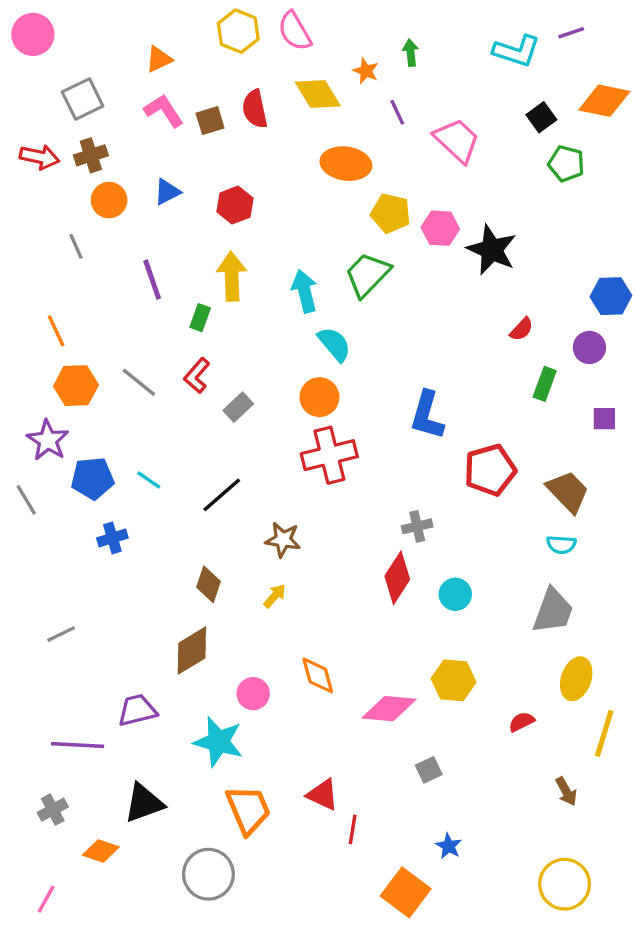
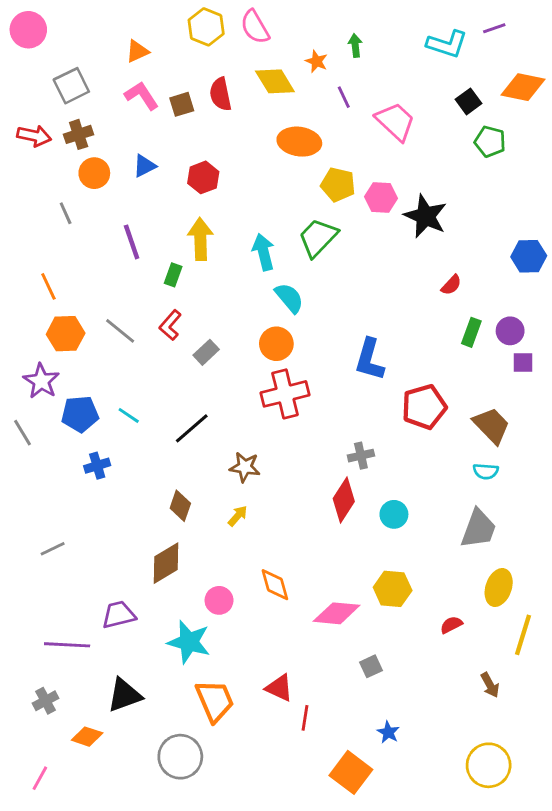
purple circle: (589, 347) -> (510, 331), moved

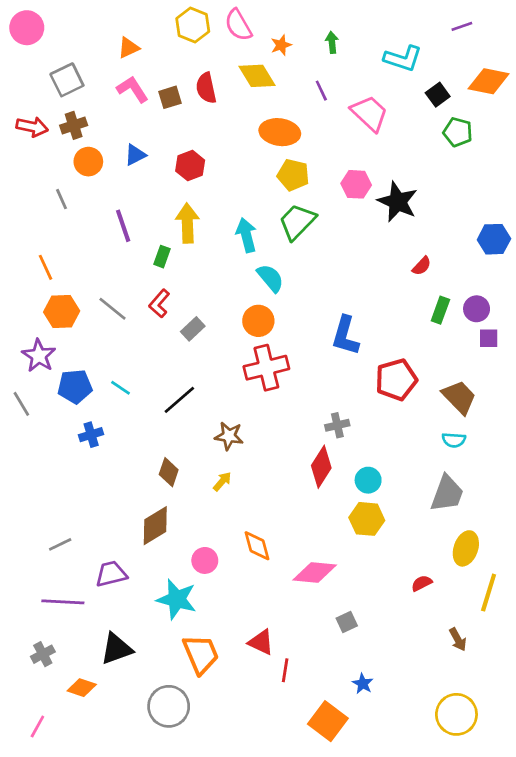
cyan L-shape: (447, 44) -> (403, 58), moved
orange star: (317, 61) -> (281, 45), moved, turned 30
yellow pentagon: (338, 185) -> (293, 175), moved
gray line: (53, 549) -> (60, 544), moved
yellow hexagon: (393, 589) -> (367, 519), moved

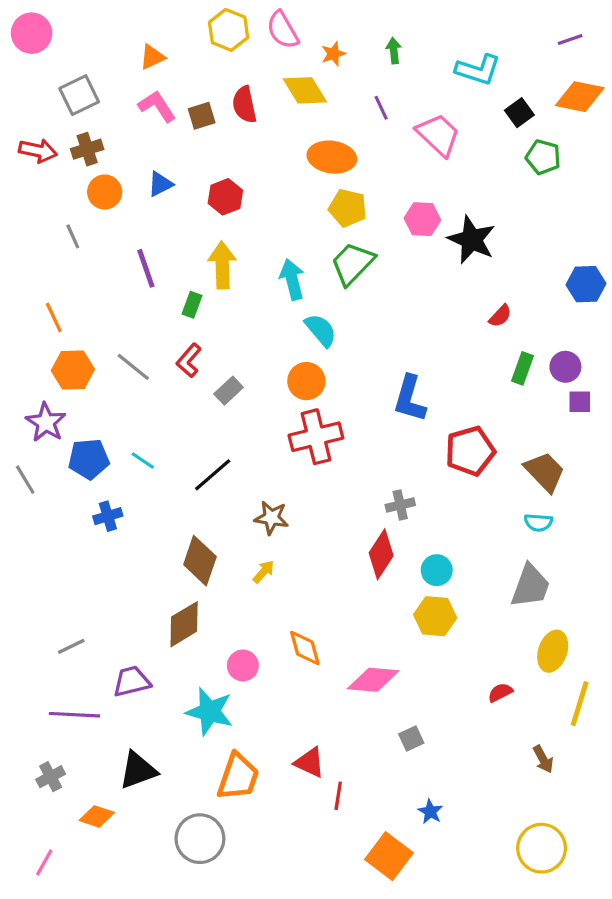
purple line: (462, 26) -> (570, 39), moved
brown diamond: (169, 472) -> (200, 561), size x1.4
orange trapezoid: (201, 654) -> (238, 777), turned 42

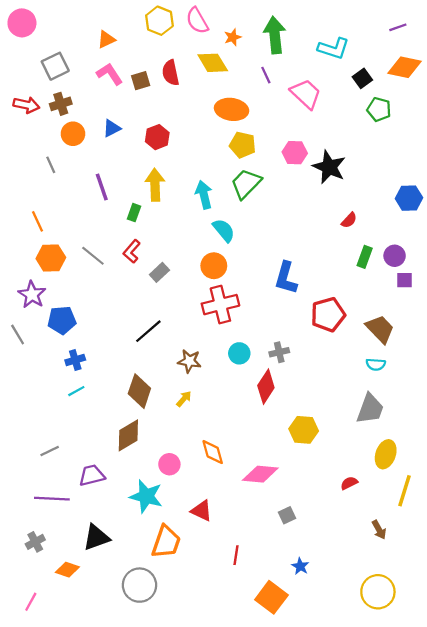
green arrow: (394, 51) -> (275, 35), size x2.0
cyan line: (143, 461) -> (76, 391), moved, turned -63
cyan circle: (437, 570) -> (239, 353), moved
red triangle: (310, 762) -> (202, 511), moved

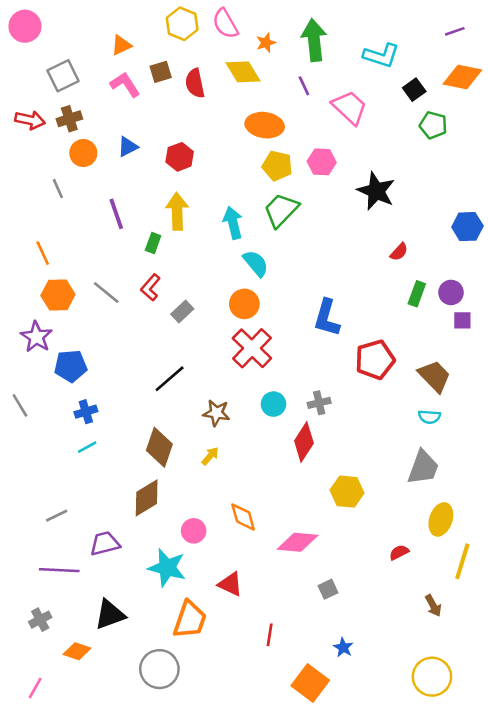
brown square: (141, 81) -> (161, 72), moved
pink hexagon: (295, 153) -> (322, 162), moved
red cross: (220, 305) -> (252, 348), turned -32
gray line: (18, 334) -> (20, 405), moved

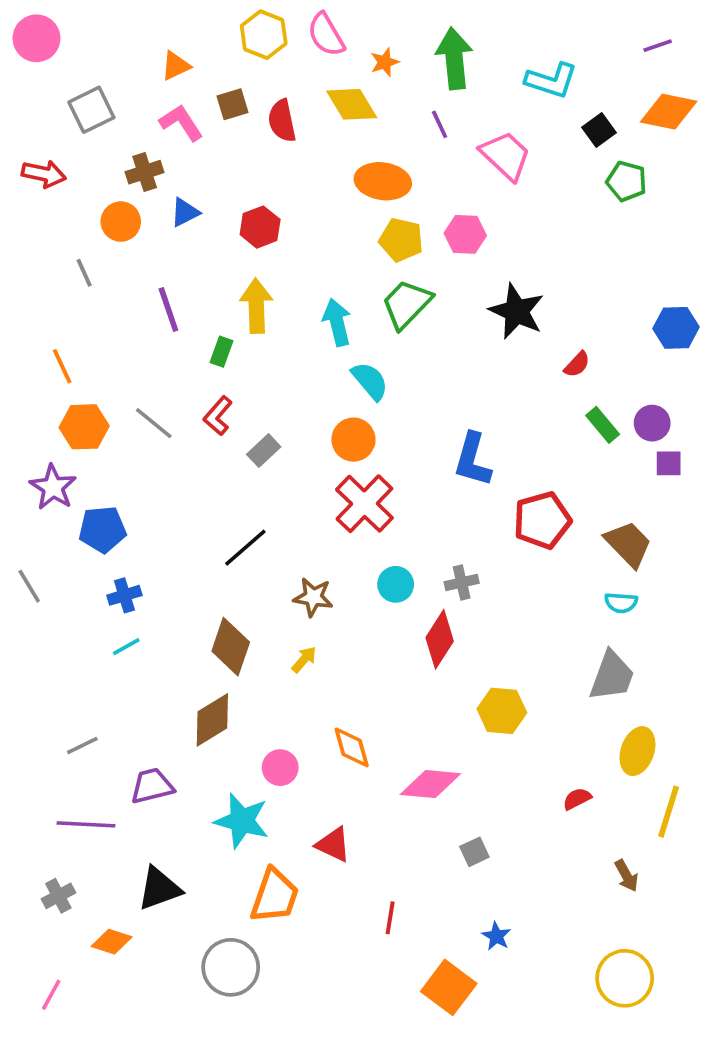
brown cross: (69, 119) -> (145, 172), moved
black star: (376, 191) -> (517, 311), moved
green rectangle: (417, 294) -> (603, 425), turned -60

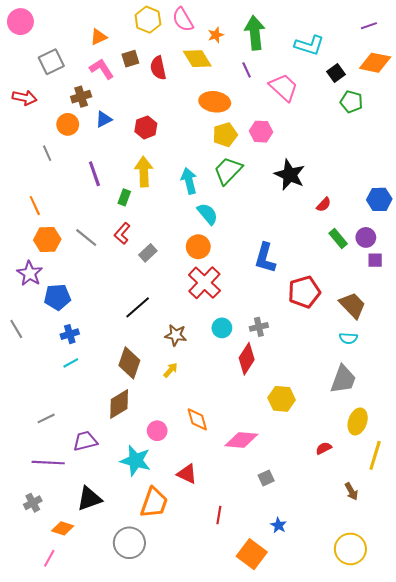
yellow pentagon: (401, 240) -> (225, 135), turned -30
blue hexagon: (676, 328) -> (379, 199), moved
pink line: (51, 995) -> (49, 558), moved

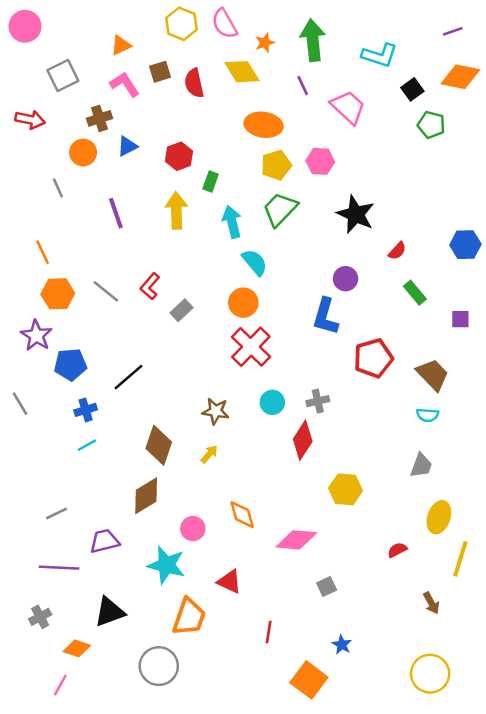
green rectangle: (124, 197) -> (211, 182), moved
purple circle: (366, 237) -> (346, 279), moved
black line: (138, 307) -> (128, 377), moved
gray trapezoid: (343, 379) -> (421, 465), size x0.7

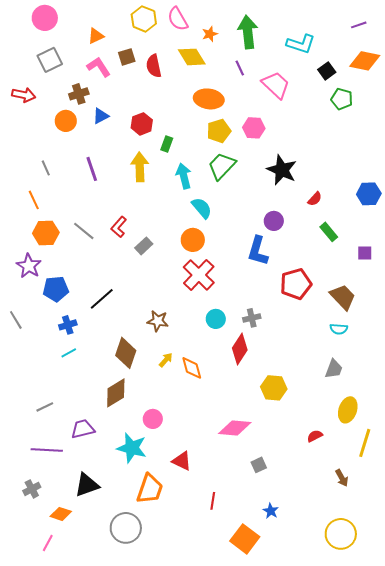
pink circle: (25, 26) -> (45, 18), moved
gray line: (58, 188) -> (46, 168), moved
brown star: (216, 411) -> (158, 321), moved
orange diamond: (242, 515) -> (192, 368), moved

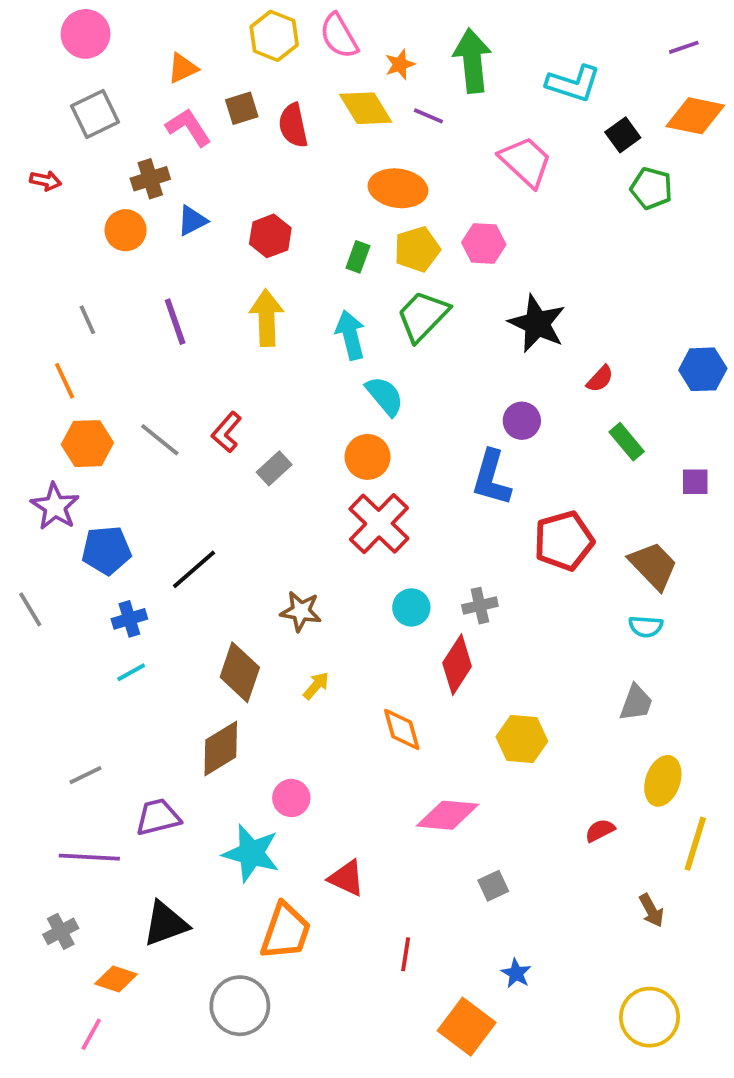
purple line: (240, 68) -> (428, 116), moved, turned -42
red arrow: (24, 95) -> (45, 181), size x0.7
green rectangle: (167, 144) -> (358, 257), moved
orange diamond: (192, 368) -> (402, 729), moved

